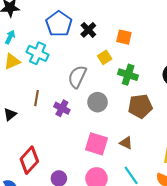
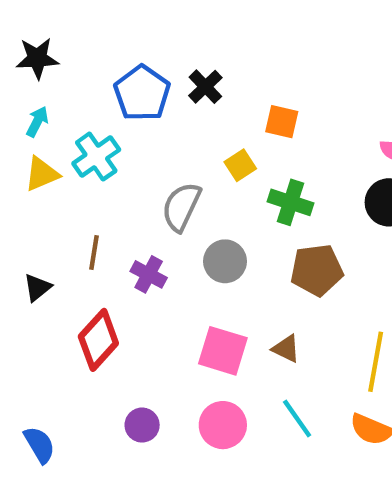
black cross: (88, 30) -> (205, 87), moved
cyan cross: (38, 53) -> (96, 157), turned 30
red diamond: (29, 160) -> (98, 340), moved

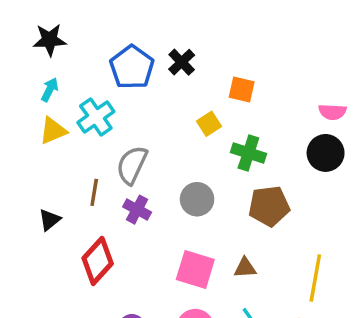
gray semicircle: (181, 207) -> (132, 165), moved
brown triangle: (286, 349) -> (245, 268), turned -30

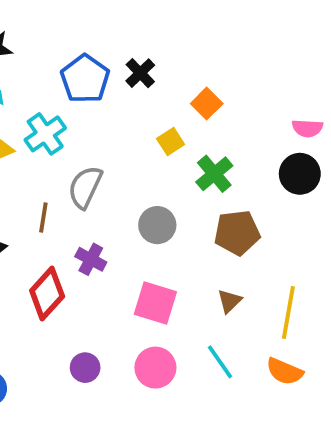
orange square: (242, 90) -> (207, 104), turned 32
green cross: (248, 153) -> (214, 174), turned 32
purple cross: (137, 210) -> (91, 259), moved
brown triangle: (245, 268) -> (229, 301), moved, turned -40

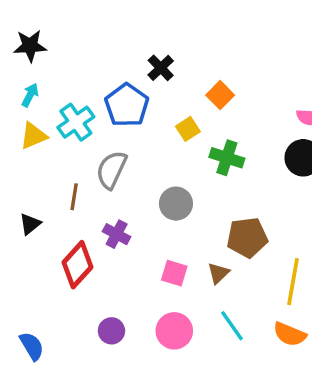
blue pentagon: (85, 79) -> (127, 105), moved
green cross: (214, 174) -> (227, 158), turned -32
brown pentagon: (237, 233) -> (247, 238), moved
brown triangle: (229, 301) -> (218, 273), moved
pink square: (155, 303) -> (174, 273), size x0.7

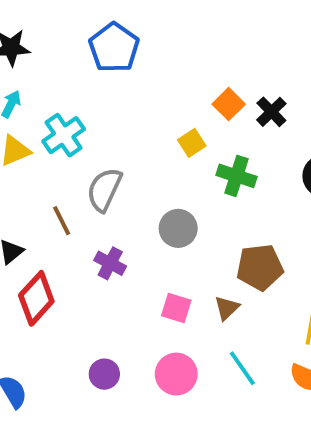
black cross: (161, 68) -> (271, 112), moved
blue pentagon: (127, 105) -> (114, 48), moved
brown line: (74, 197) -> (62, 221), turned -36
red diamond: (78, 265) -> (36, 298), moved

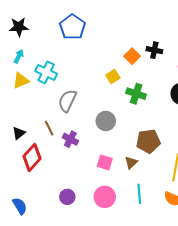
black cross: (271, 112) -> (154, 50), moved, turned -35
cyan cross: (64, 135) -> (46, 72), turned -30
brown line: (62, 221) -> (49, 128), moved
cyan line: (242, 368) -> (139, 194), turned 30

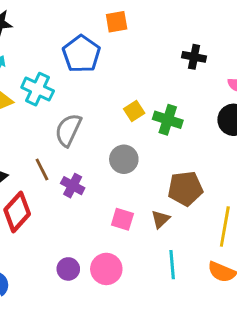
blue pentagon: (72, 27) -> (81, 54), moved
orange square: (132, 56) -> (117, 22), moved, turned 35
yellow square: (113, 76) -> (134, 111), moved
pink circle: (105, 197) -> (106, 269), moved

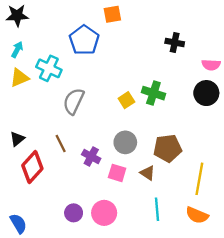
yellow square: (134, 111) -> (126, 100), moved
gray circle: (124, 159) -> (125, 142), moved
brown line: (42, 169) -> (61, 144), moved
purple cross: (73, 186) -> (91, 156), moved
brown triangle: (160, 219) -> (148, 173), turned -42

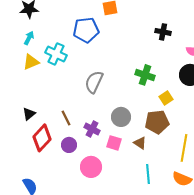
blue pentagon: (84, 40) -> (86, 30), turned 30
yellow square: (126, 100) -> (166, 98), moved
gray semicircle: (74, 101) -> (94, 82), moved
purple circle: (74, 213) -> (69, 145), moved
pink circle: (104, 213) -> (91, 167), moved

